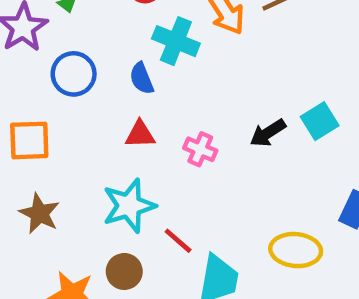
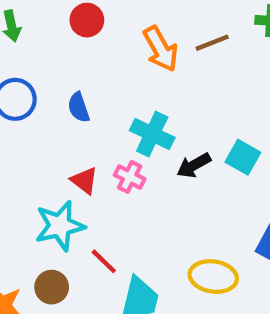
cyan cross: (176, 41) -> (152, 134), moved
cyan square: (320, 121) -> (243, 157), turned -32
red triangle: (140, 134) -> (84, 181), moved, turned 36

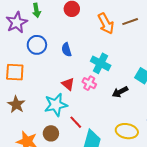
black arrow: (194, 165) -> (120, 92), moved

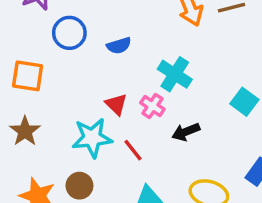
blue semicircle: (67, 50) -> (119, 46), turned -96
black arrow: (120, 92) -> (186, 132), moved
red line: (76, 122) -> (133, 150), moved

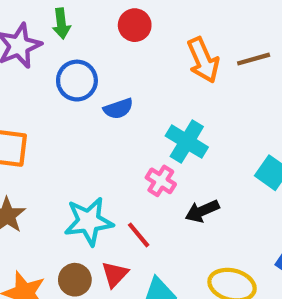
blue circle: (69, 33) -> (77, 81), moved
red triangle: (116, 104) -> (115, 274), moved, turned 30

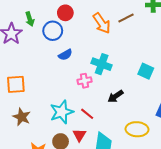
blue circle: (77, 81) -> (53, 31), moved
pink cross: (161, 181) -> (85, 81), moved, turned -32

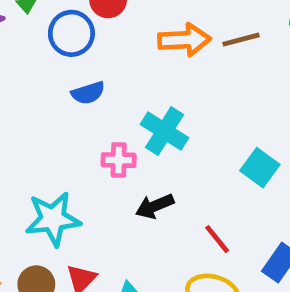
orange arrow: (102, 23) -> (184, 40), turned -70
black arrow: (116, 96) -> (155, 206), moved
red line: (87, 114) -> (217, 239), moved

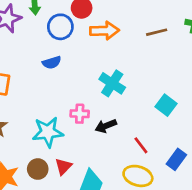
orange arrow: (184, 40) -> (104, 31), moved
blue semicircle: (88, 93) -> (52, 63), moved
pink cross: (119, 160) -> (80, 114), moved

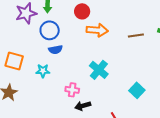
blue circle: (60, 27) -> (50, 30), moved
black arrow: (106, 126) -> (83, 106), moved
cyan star: (48, 132) -> (43, 71), moved, size x0.6

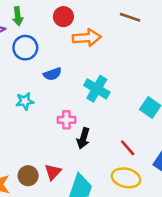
brown line: (136, 36) -> (130, 17), moved, turned 35
blue semicircle: (55, 50) -> (52, 74), moved
black arrow: (83, 106) -> (83, 138), turned -49

